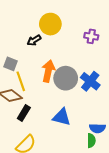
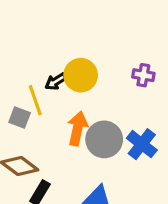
yellow circle: (50, 24) -> (81, 75), moved
yellow line: (21, 81) -> (35, 100), moved

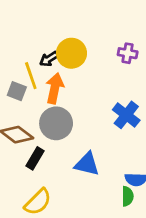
orange arrow: (78, 128) -> (55, 88), moved
gray circle: (104, 139) -> (56, 123), moved

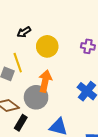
black arrow: (49, 59) -> (24, 32), moved
orange arrow: (55, 88) -> (45, 81), moved

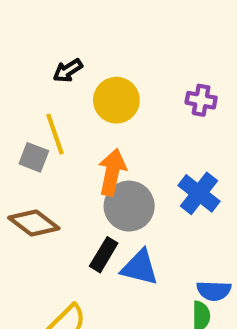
gray circle: (36, 97) -> (129, 206), moved
black rectangle: (21, 123) -> (104, 255), moved

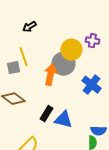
yellow circle: (116, 100) -> (71, 50), moved
gray square: (34, 157) -> (13, 68), turned -32
gray circle: (129, 206) -> (63, 64), moved

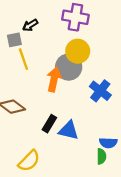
purple cross: (92, 41) -> (75, 17), moved, size x1.6
gray square: (13, 68) -> (14, 40), moved

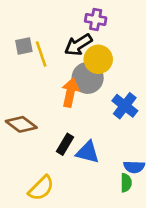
purple cross: (75, 17) -> (96, 19), size x0.7
black arrow: (30, 25) -> (78, 45), moved, size x1.5
yellow line: (23, 59) -> (41, 54), moved

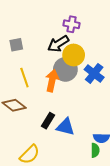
yellow line: (41, 54) -> (24, 78), moved
blue cross: (125, 106) -> (94, 73), moved

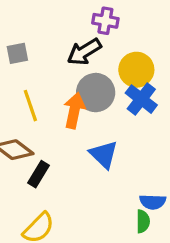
yellow circle: (74, 55) -> (136, 70), moved
black rectangle: (48, 121) -> (39, 174), moved
blue triangle: (65, 127) -> (104, 154), moved, turned 30

